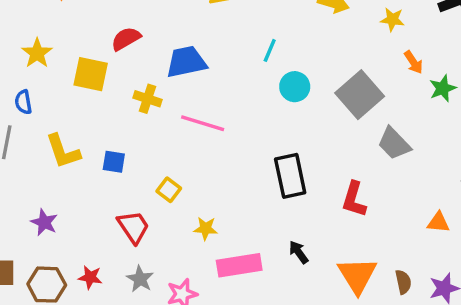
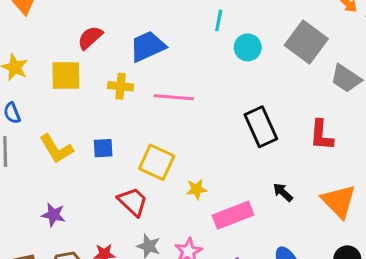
yellow square: (169, 190) -> (157, 162), size x1.6

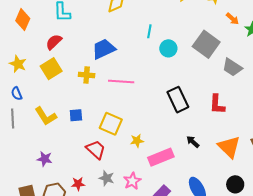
red semicircle: (90, 38) -> (54, 42), moved
yellow square: (66, 76) -> (51, 69), turned -30

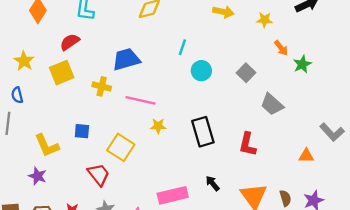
gray square: (206, 44) -> (246, 73), size x0.6
yellow L-shape: (46, 116) -> (47, 145), moved
yellow star: (137, 141) -> (158, 126), moved

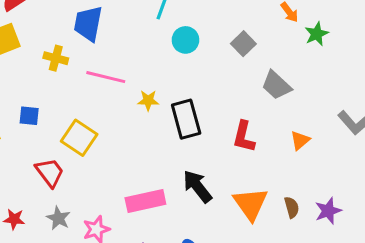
blue trapezoid: (126, 59) -> (88, 24), turned -64
yellow star: (158, 126) -> (148, 100), moved
orange triangle: (306, 156) -> (300, 140), moved, turned -42
black arrow: (213, 183) -> (197, 186), size x1.6

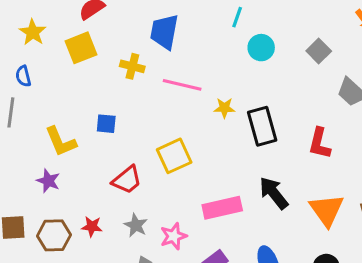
yellow square: (79, 138) -> (174, 156), moved, turned 32
red trapezoid: (50, 172) -> (127, 180), turned 88

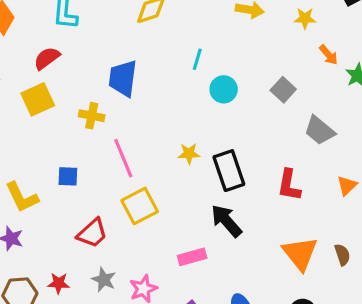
pink line: (182, 85) -> (123, 158), moved, turned 57
black arrow: (274, 193) -> (226, 221), moved
pink rectangle: (222, 208) -> (192, 257), size x0.7

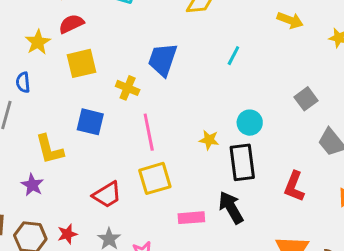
red semicircle: (47, 58) -> (71, 24), moved
cyan circle: (224, 89) -> (250, 123), moved
blue square: (68, 176) -> (90, 122), moved, size x1.4
pink rectangle: (192, 257) -> (191, 218), moved
red star: (59, 283) -> (67, 234), turned -30

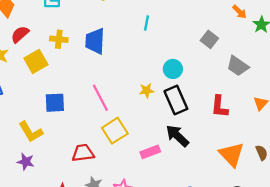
yellow cross: (128, 88) -> (59, 39), moved
red trapezoid: (107, 195) -> (83, 153), turned -140

